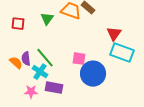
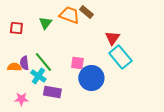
cyan rectangle: (122, 53) -> (120, 57), turned 30
orange semicircle: (16, 63) -> (14, 67), turned -40
pink star: (31, 92) -> (21, 99), moved

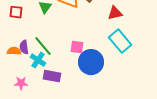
red triangle: (112, 38) -> (115, 13), moved, turned 42

